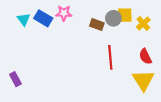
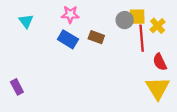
blue rectangle: (43, 18) -> (68, 39), moved
brown rectangle: (97, 24) -> (96, 37), moved
red line: (110, 57) -> (142, 38), moved

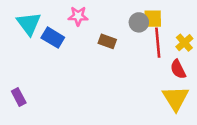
cyan triangle: (26, 21) -> (29, 24), size x1.5
yellow cross: (158, 26) -> (184, 43), moved
blue rectangle: (68, 39) -> (53, 38), moved

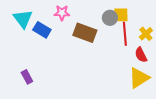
brown rectangle: (107, 41) -> (85, 33), size x1.6
purple rectangle: (19, 97) -> (27, 77), moved
yellow triangle: (176, 98) -> (139, 78), turned 30

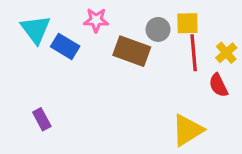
gray circle: (110, 18) -> (158, 29), moved
yellow triangle: (139, 78) -> (187, 130), moved

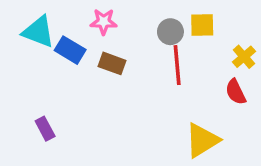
cyan triangle: (36, 29) -> (38, 32), turned -32
brown rectangle: (132, 51) -> (112, 63), moved, size x0.7
red line: (194, 53) -> (177, 65), moved

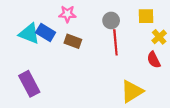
yellow square: (202, 25) -> (146, 16), moved
cyan triangle: (38, 32) -> (29, 34), moved
purple rectangle: (45, 129) -> (29, 84), size x1.6

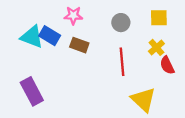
yellow cross: (159, 37) -> (156, 47), moved
red line: (115, 42) -> (122, 62), moved
yellow triangle: (132, 91) -> (143, 100), turned -45

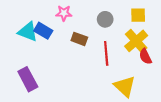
brown rectangle: (79, 45) -> (79, 39), moved
yellow cross: (156, 47) -> (136, 41), size x1.6

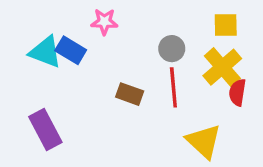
gray circle: (105, 19) -> (172, 49), moved
brown rectangle: (79, 39) -> (130, 94), moved
red semicircle: (145, 56) -> (237, 92), turned 35

